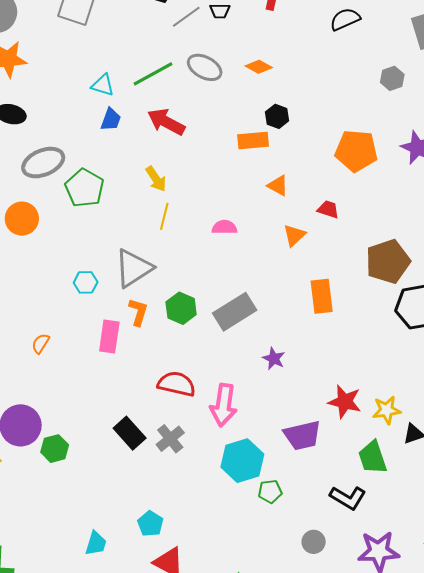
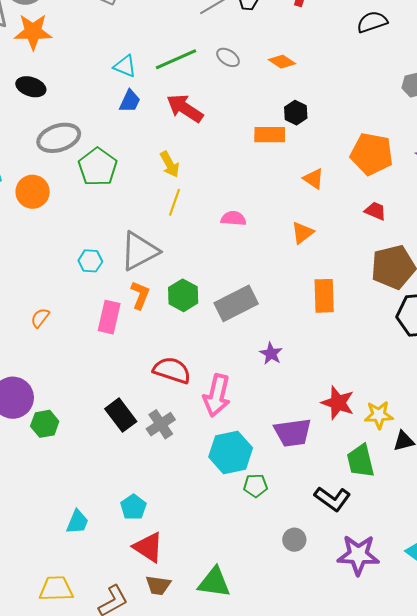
gray ellipse: (205, 67) -> (228, 57), size x0.7
orange triangle: (278, 186) -> (314, 179), moved
red trapezoid: (328, 209) -> (375, 211), moved

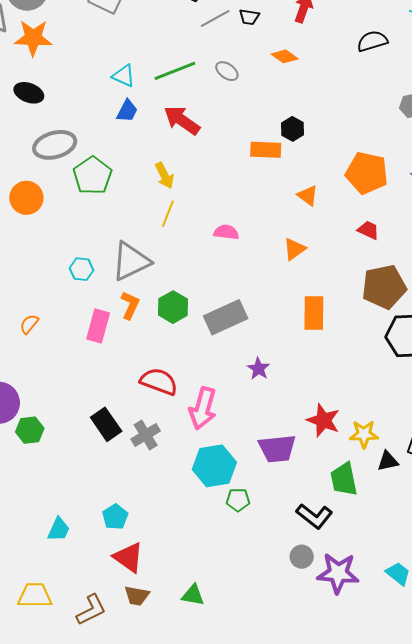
orange diamond: (282, 62) -> (285, 56), moved
gray circle: (294, 540) -> (302, 557), moved
green triangle: (214, 582) -> (193, 595), size x0.7

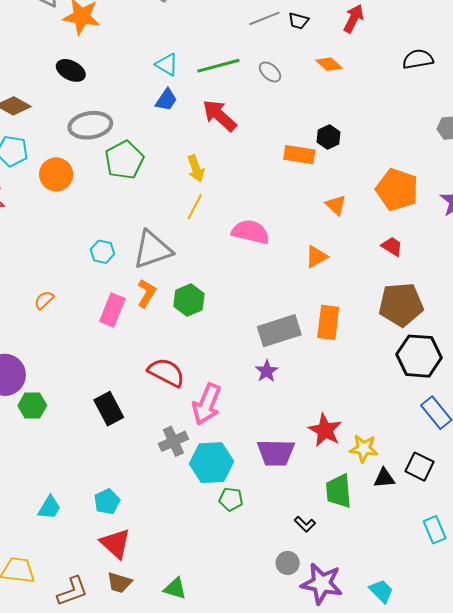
pink semicircle: (226, 232) -> (250, 232), size x1.5
gray rectangle: (226, 317) -> (279, 331), moved
gray cross: (146, 435) -> (173, 441), moved
black L-shape: (314, 516) -> (305, 524), size x0.6

